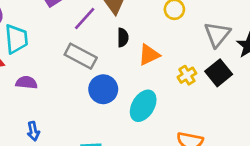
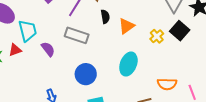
purple semicircle: (27, 83) -> (48, 49), moved, turned 56
blue circle: (103, 89) -> (86, 74), moved

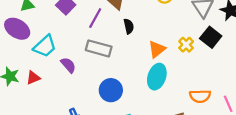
orange triangle: (126, 26) -> (157, 49), moved
cyan trapezoid: (28, 31) -> (45, 46), turned 65
red triangle: (15, 50) -> (33, 78), moved

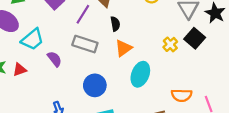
orange triangle: (157, 49) -> (123, 48), moved

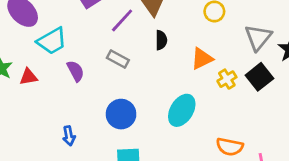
gray rectangle: (85, 44) -> (118, 59), size x0.7
orange triangle: (123, 48) -> (202, 59), moved

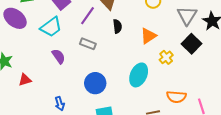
cyan trapezoid: (52, 41) -> (51, 27), moved
red triangle: (28, 77) -> (25, 80), moved
yellow cross: (227, 79) -> (166, 57), moved

